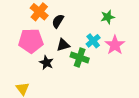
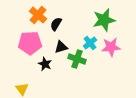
green star: (108, 17) -> (104, 20), size x1.6
pink star: (115, 45) -> (111, 47), turned 30

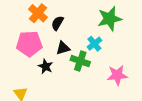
pink star: (111, 47) -> (117, 75), moved

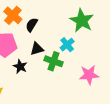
green star: (110, 19) -> (82, 21), turned -30

